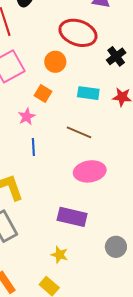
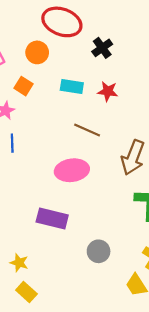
brown line: (79, 132) -> (87, 130), moved
yellow star: (59, 255) -> (19, 263), moved

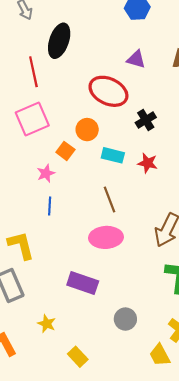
orange circle: (37, 52) -> (87, 130), moved
brown line: (87, 130) -> (109, 200), moved, turned 40
yellow rectangle: (26, 292) -> (78, 357), moved

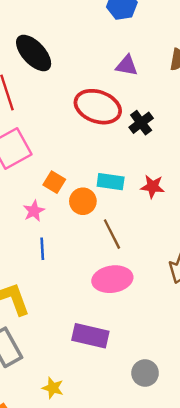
black ellipse: (59, 41) -> (34, 53), turned -56
black cross: (146, 120) -> (141, 123), moved
orange circle: (87, 130) -> (83, 201), moved

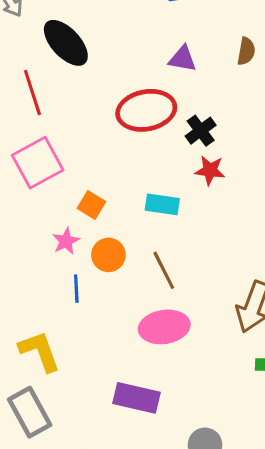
red ellipse: (98, 107) -> (146, 110), turned -30
red star: (153, 187) -> (210, 170), moved
orange circle: (83, 201) -> (108, 255), moved

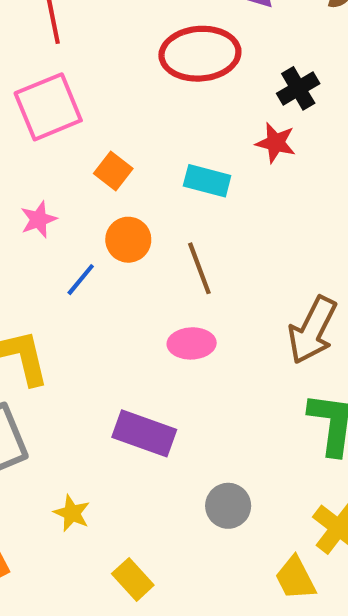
black cross: (201, 131) -> (298, 88), moved
pink star: (66, 241) -> (39, 219), moved
blue line: (76, 289) -> (81, 280), turned 36
pink ellipse: (164, 327) -> (192, 343), size x0.7

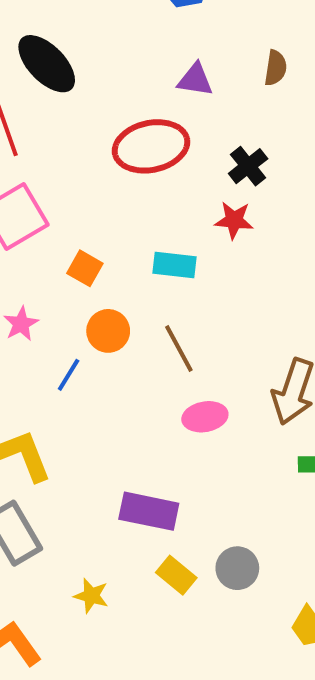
pink ellipse: (192, 343) -> (205, 417), moved
yellow rectangle: (133, 579) -> (176, 575), moved

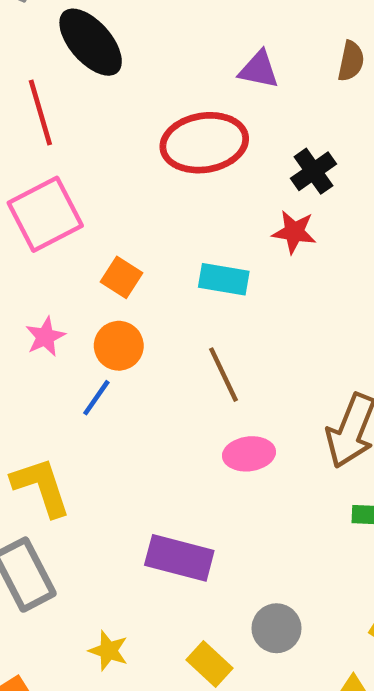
orange circle: (108, 331) -> (119, 346), moved
yellow rectangle: (176, 575) -> (210, 664), moved

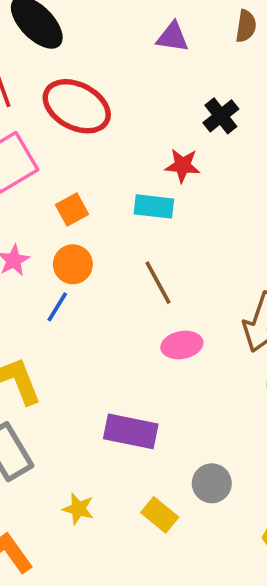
red ellipse: (204, 143) -> (77, 106), moved, turned 40
red star: (294, 232) -> (183, 166), moved
orange square: (121, 277) -> (72, 209), turned 32

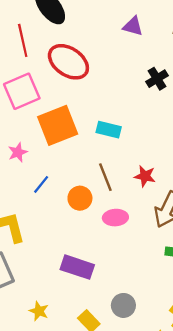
red star: (183, 166) -> (145, 176), moved
orange square: (72, 209) -> (58, 125), size x2.0
orange circle: (73, 264) -> (80, 198), moved

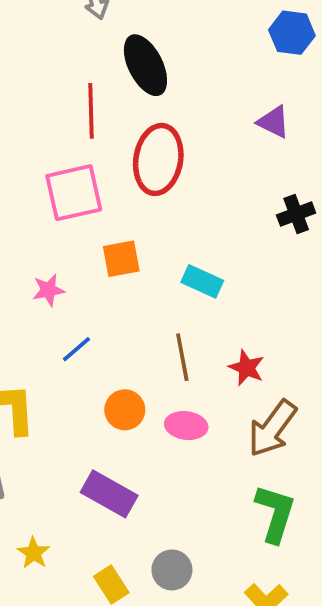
red ellipse: (68, 62) -> (158, 159), turned 54
orange square: (58, 125) -> (121, 259), size x0.6
orange circle: (80, 198) -> (125, 410), moved

